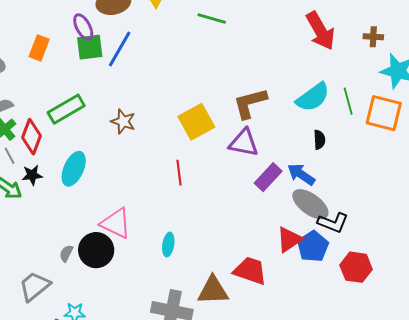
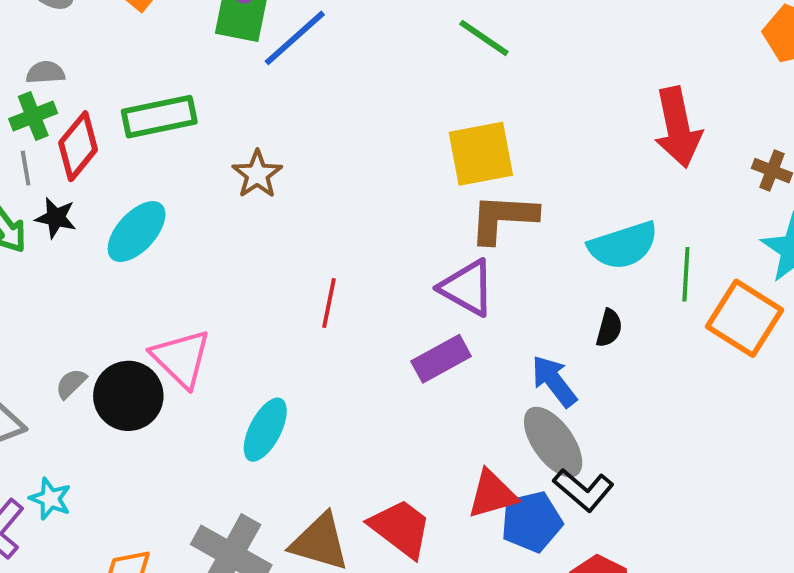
yellow square: (196, 122) -> (481, 154), moved
purple rectangle: (268, 177) -> (441, 359), moved
cyan ellipse: (168, 244) -> (265, 430), size x1.4

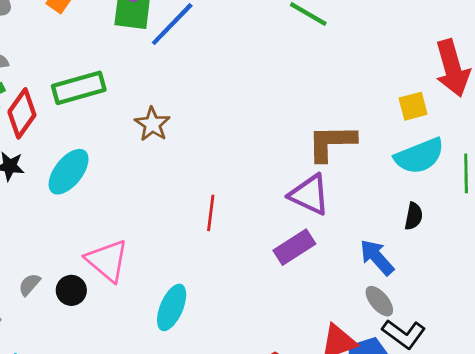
yellow square: (481, 154) -> (413, 106), moved, size x0.6
black circle: (128, 396) -> (71, 290), size x0.6
gray ellipse: (553, 442) -> (379, 301), size x0.6

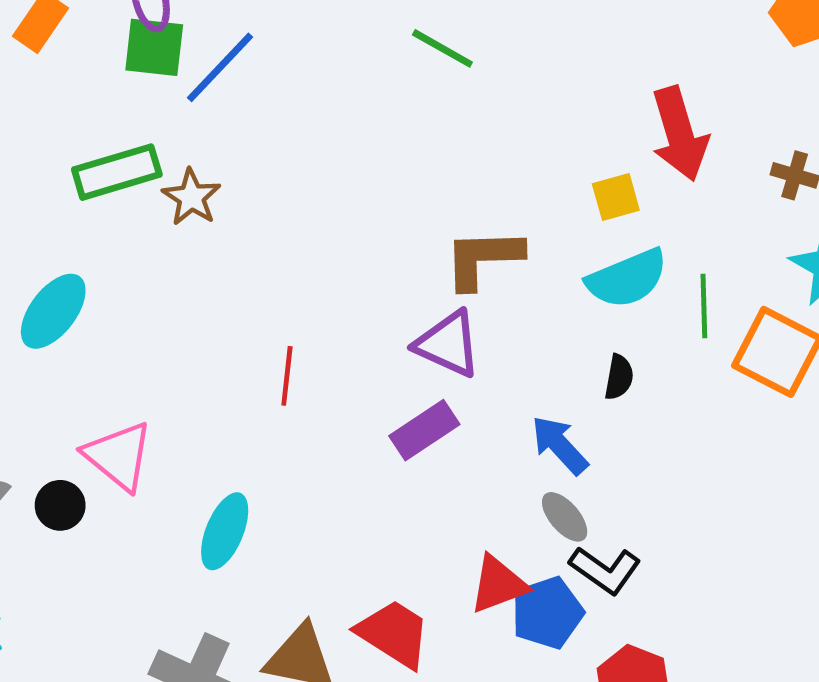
green rectangle: (79, 88) -> (117, 172), moved
brown star: (152, 124) -> (191, 197), moved

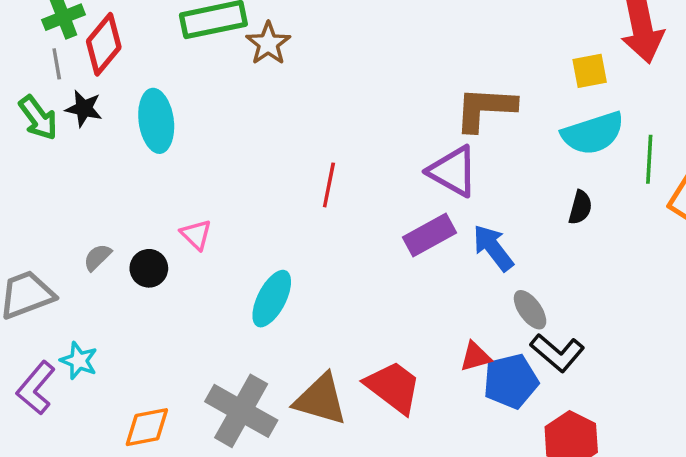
cyan ellipse: (53, 311) -> (156, 121), turned -50
blue arrow: (560, 445) -> (493, 248), moved
pink triangle: (118, 456) -> (196, 235), size x0.6
red triangle: (498, 584) -> (475, 357), size x0.7

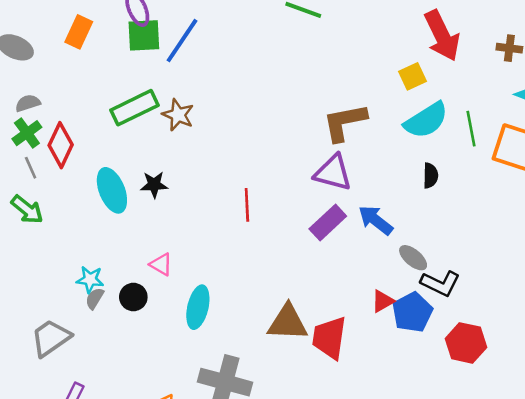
black star: (84, 108) -> (154, 185), moved
cyan ellipse: (272, 299) -> (198, 307), moved
cyan star: (79, 361) -> (90, 279), moved
red trapezoid: (393, 387) -> (329, 338), turned -105
brown triangle: (321, 399) -> (288, 323), moved

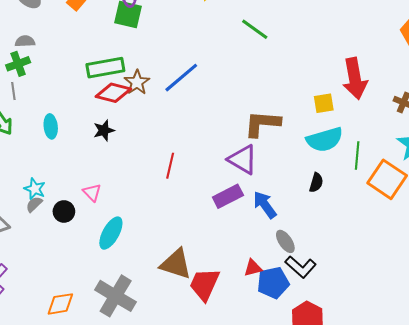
blue line: (182, 41) -> (181, 78), moved
red diamond: (61, 145) -> (113, 93), moved, turned 64
black star: (154, 185) -> (104, 130), turned -30
cyan ellipse: (112, 190) -> (51, 126), moved, size x0.7

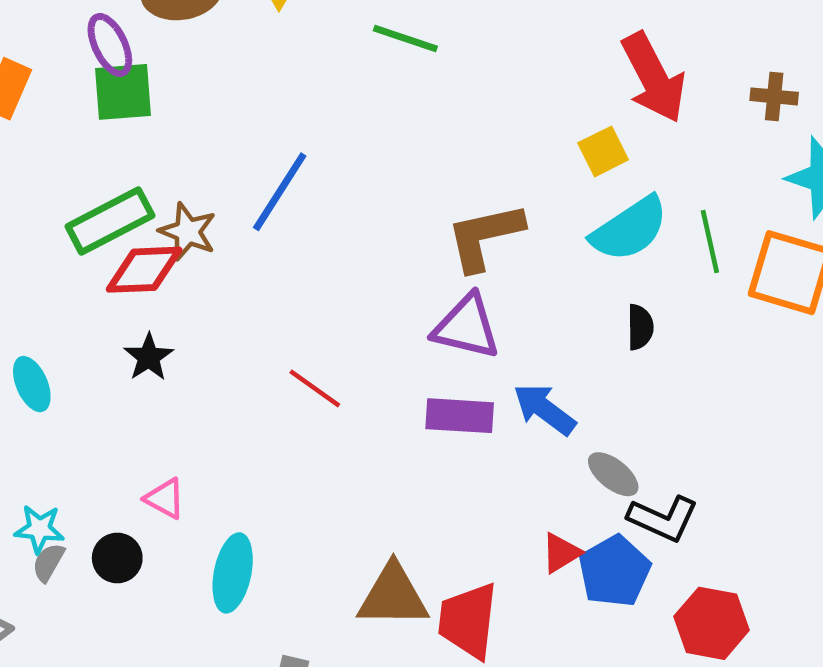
red line: (170, 166) -> (315, 388), turned -50
purple rectangle: (228, 196) -> (460, 416), turned 48

